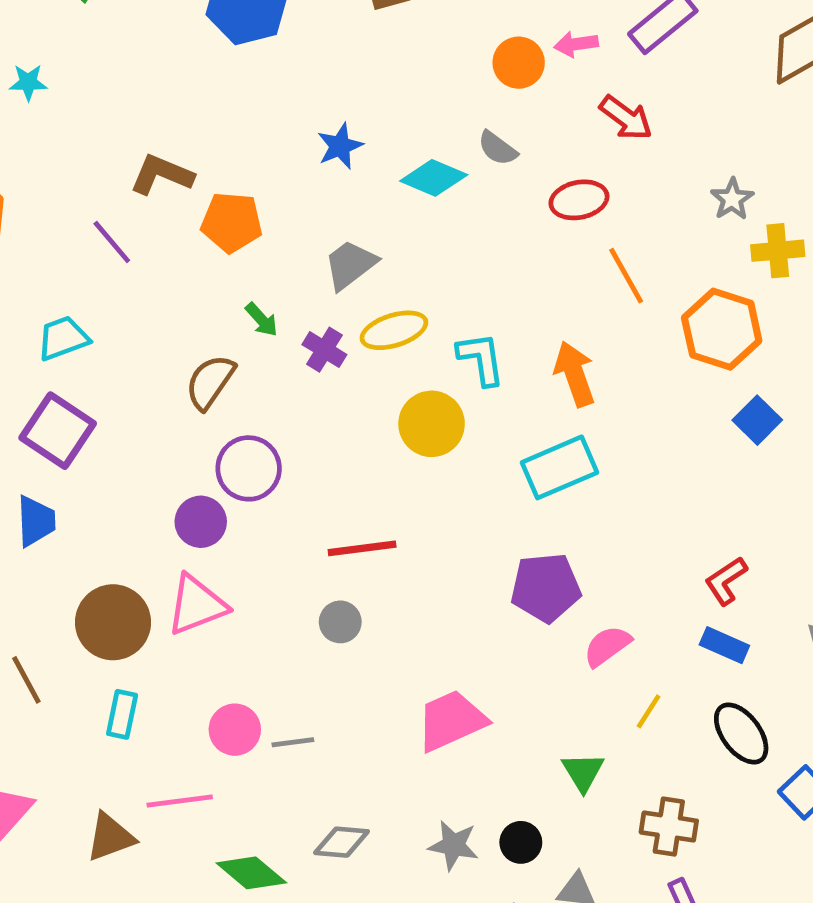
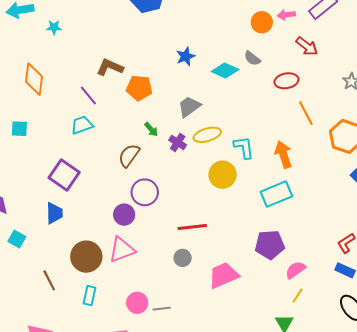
cyan trapezoid: (63, 338) -> (82, 125), moved
yellow line: (649, 711) -> (298, 296), moved
pink trapezoid: (451, 721) -> (224, 275), moved

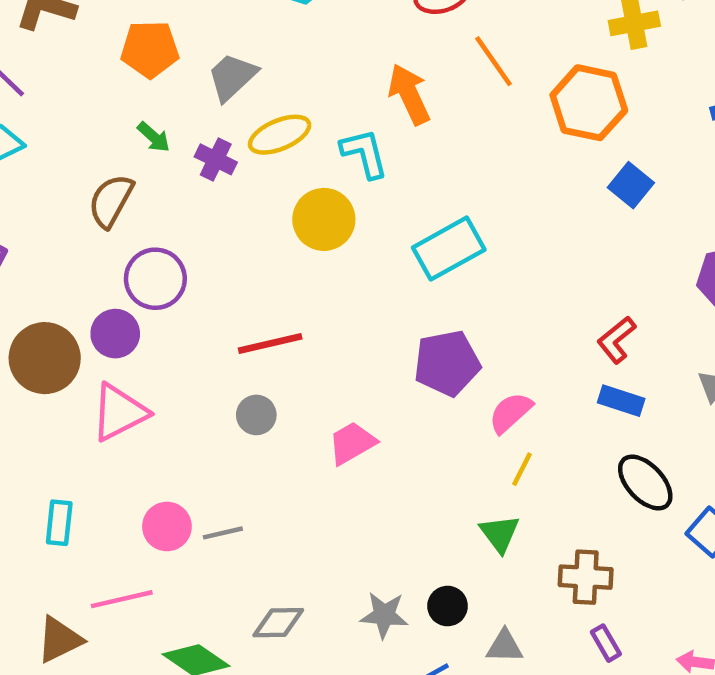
orange pentagon: (139, 88) -> (150, 49), moved
orange arrow: (283, 154) -> (409, 94), moved
brown circle: (86, 257) -> (45, 358), moved
pink trapezoid: (224, 275) -> (352, 443), size x0.7

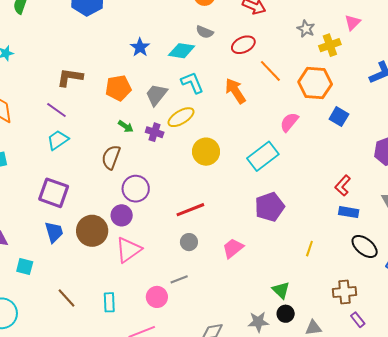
cyan L-shape: (364, 153) -> (192, 83), moved
pink semicircle: (510, 413) -> (289, 122), moved
gray line: (223, 533) -> (179, 279), moved
green triangle: (500, 534) -> (281, 290), moved

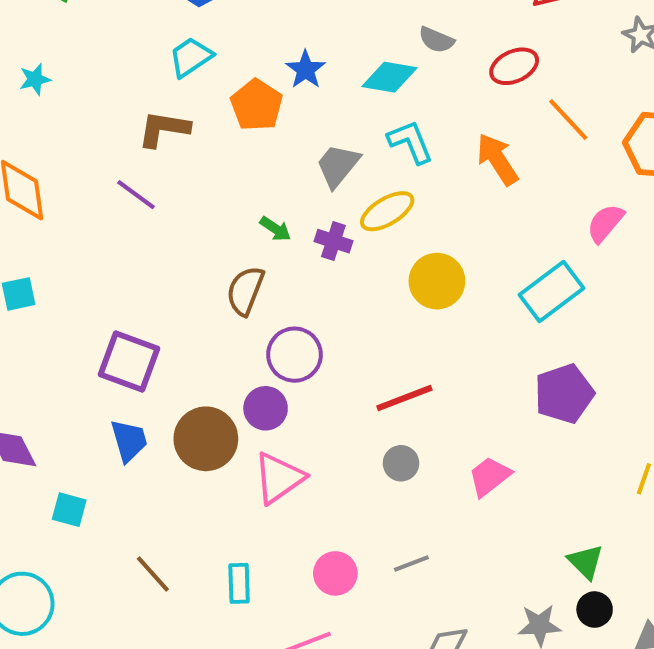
orange pentagon: (118, 88) -> (257, 105), moved, turned -30
cyan trapezoid: (58, 140) -> (191, 57), moved
gray line: (179, 279) -> (411, 564), moved

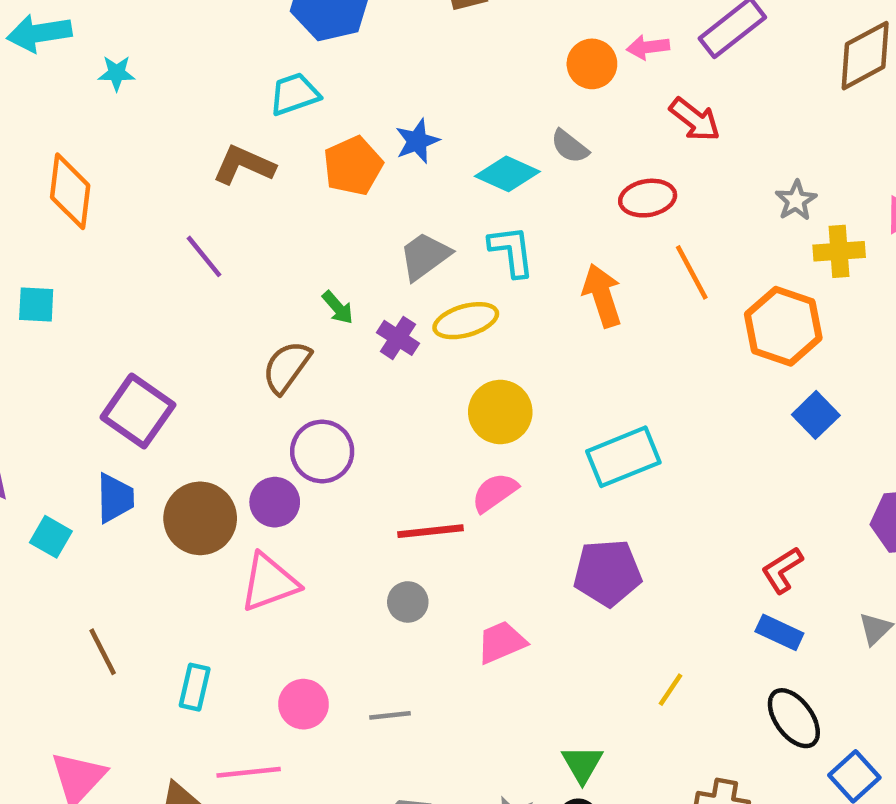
purple line: (136, 195) -> (204, 256), moved
pink semicircle: (605, 223) -> (495, 492), moved
cyan square: (69, 510) -> (51, 537), moved

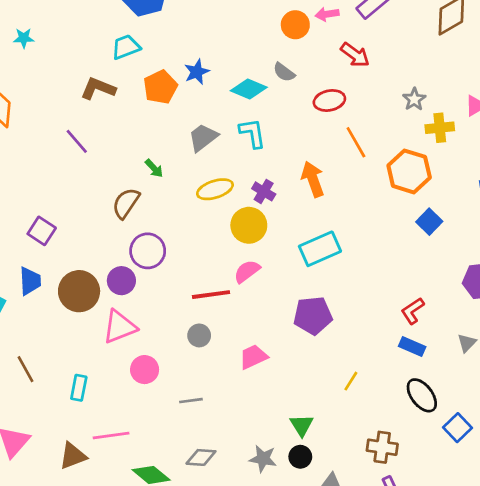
orange arrow: (602, 296) -> (313, 179), moved
yellow ellipse: (466, 321) -> (215, 189), moved
purple cross: (398, 338) -> (264, 191), moved
purple square: (138, 411) -> (42, 231), size x0.7
pink circle: (304, 704) -> (145, 370), moved

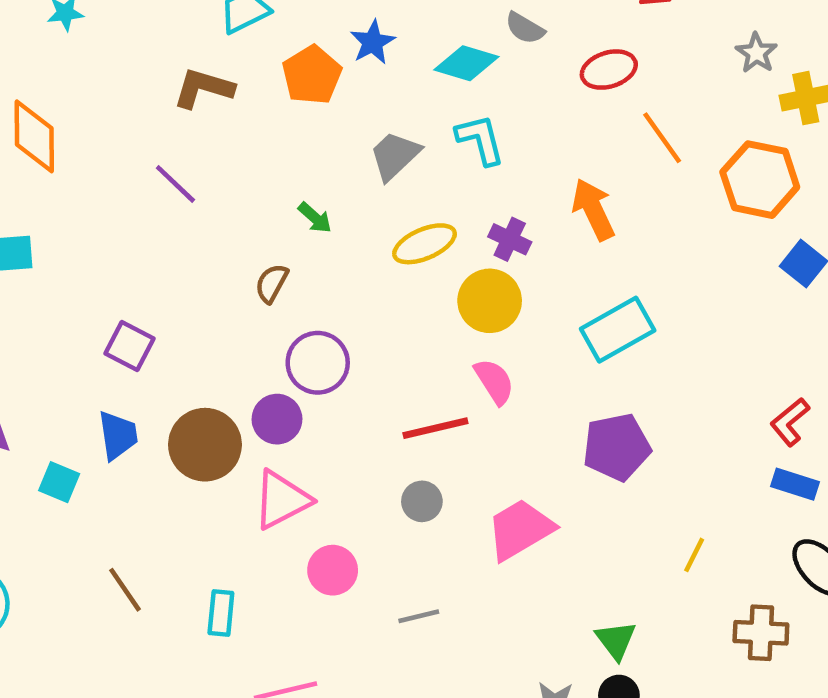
brown semicircle: (126, 203) -> (272, 283), size x0.7
pink semicircle: (247, 271) -> (494, 381), turned 100
pink trapezoid: (253, 357) -> (520, 529), size x1.4
brown cross: (382, 447) -> (761, 633), moved

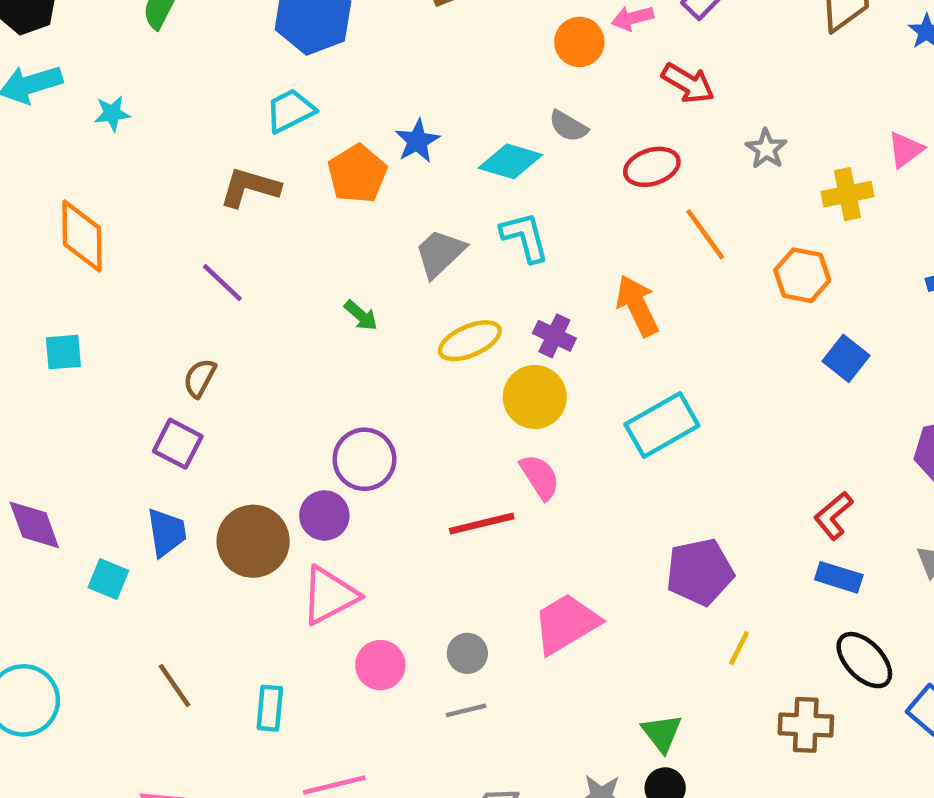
gray star: (756, 53) -> (766, 149), moved
orange hexagon: (760, 180) -> (802, 275), size x0.7
brown semicircle: (272, 283) -> (200, 378), moved
purple pentagon: (617, 447) -> (700, 572), moved
gray circle: (422, 501) -> (467, 653), moved

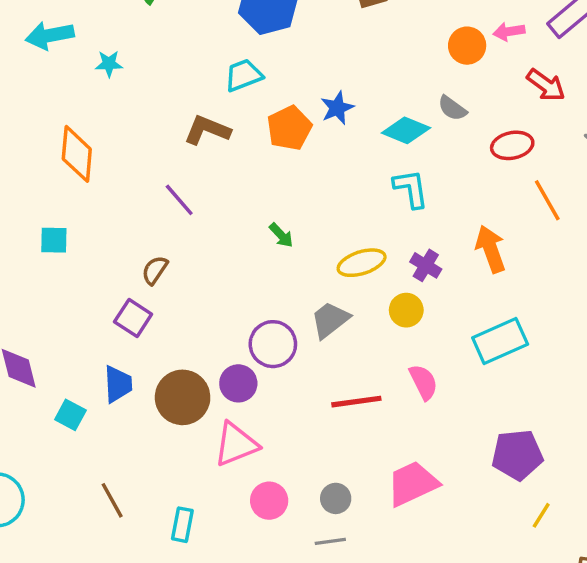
gray trapezoid: (440, 253) -> (330, 320), moved
yellow circle: (535, 397) -> (406, 310), size x0.7
pink semicircle: (540, 477) -> (423, 382), moved

